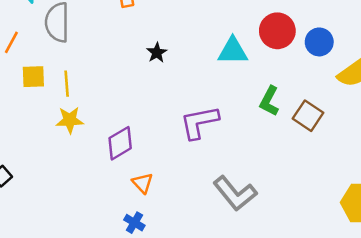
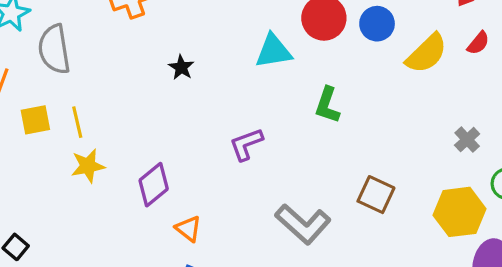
brown square: (308, 116) -> (376, 195), moved
purple L-shape: (199, 122) -> (246, 144), size x0.7

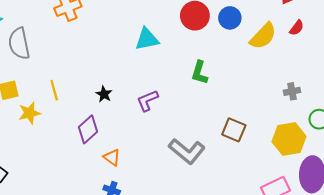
cyan triangle: (273, 51) -> (147, 39), moved
black star: (181, 67) -> (104, 94), moved
yellow line: (77, 122) -> (54, 90), moved
gray cross: (467, 140) -> (292, 91), turned 35
yellow star: (88, 166) -> (29, 113), moved

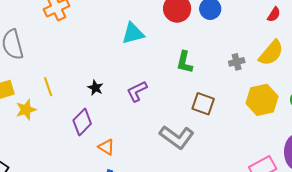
yellow semicircle: (263, 36) -> (271, 53), moved
gray cross: (292, 91) -> (237, 62), moved
brown square: (234, 130) -> (203, 104), moved
yellow hexagon: (289, 139) -> (262, 100), moved

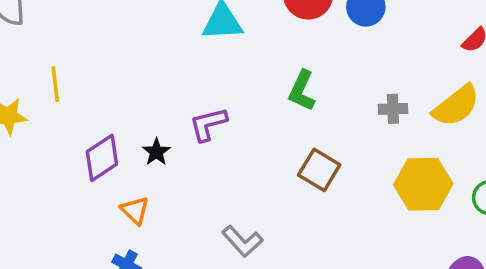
black star: (95, 88) -> (156, 152), moved
gray L-shape: (177, 137) -> (242, 241), moved, size x0.7

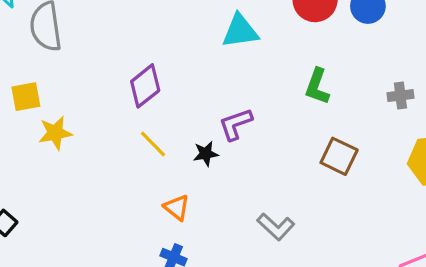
yellow line: (55, 84) -> (153, 144), moved, turned -32
black star: (156, 152) -> (206, 154), moved, turned 30
purple diamond: (102, 158) -> (145, 86), moved

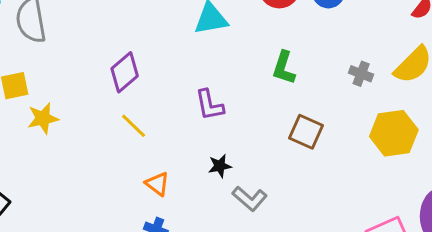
gray cross: (400, 96) -> (361, 74), turned 30
purple L-shape: (236, 124) -> (209, 105), turned -80
black star: (206, 154) -> (220, 166), moved

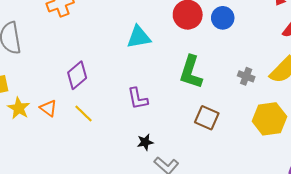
green L-shape: (284, 68) -> (191, 72), size x1.4
yellow star: (43, 118) -> (19, 108), turned -30
orange triangle: (157, 184) -> (48, 108), moved

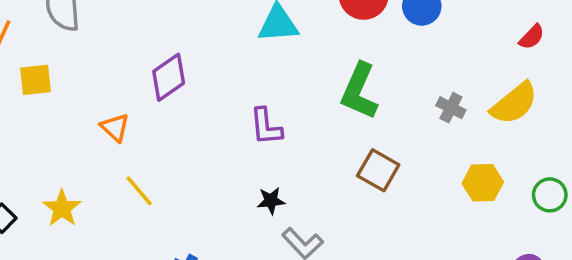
yellow star: (19, 108) -> (62, 208), moved
yellow line: (84, 113) -> (139, 191), moved
yellow hexagon: (269, 119) -> (483, 183), size x0.7

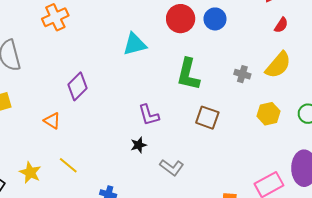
purple L-shape: (266, 127) -> (149, 115), moved
yellow line: (139, 191) -> (68, 165), moved
black star: (271, 201) -> (139, 145), moved

